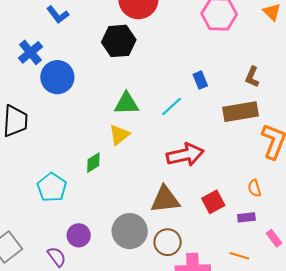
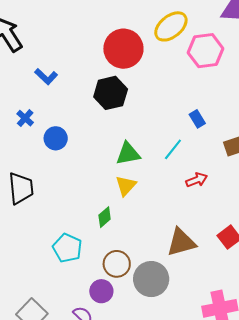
blue cross: (30, 52) -> (25, 118), size x0.7
blue circle: (57, 77) -> (56, 138), size x0.7
red arrow: (185, 155) -> (197, 180), moved, size x0.6
brown circle: (168, 242) -> (117, 264), moved

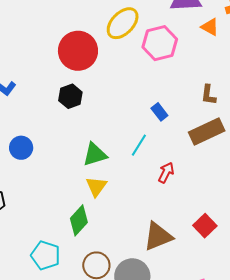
black hexagon: (111, 93) -> (70, 96), size x0.7
red arrow: (197, 180) -> (166, 173), turned -35
green diamond: (105, 217) -> (79, 220), size x1.4

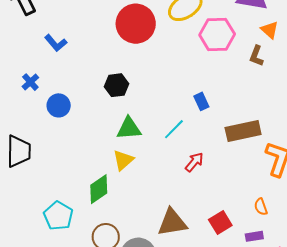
brown L-shape: (209, 95) -> (256, 56), moved
black hexagon: (70, 96) -> (116, 85), moved

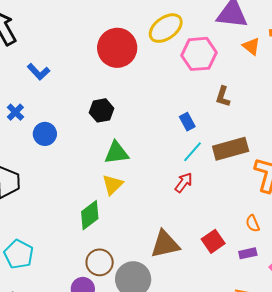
brown L-shape: (256, 56) -> (223, 97), moved
cyan line: (174, 129) -> (192, 152), moved
cyan pentagon: (58, 216) -> (19, 254), moved

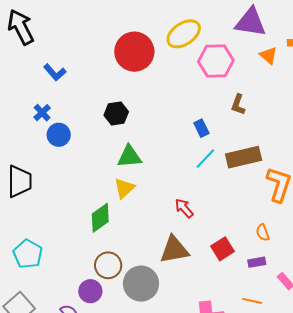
blue cross: (15, 112) -> (42, 113), moved
red arrow: (184, 183) -> (184, 208), moved, turned -80

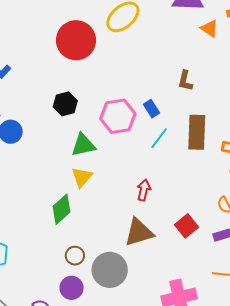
pink hexagon: (216, 61) -> (118, 116), moved
brown rectangle: (244, 157) -> (197, 132), turned -68
red arrow: (184, 208) -> (144, 190), turned 60
brown circle: (108, 265) -> (75, 256), size x0.7
purple circle: (90, 291) -> (72, 288), moved

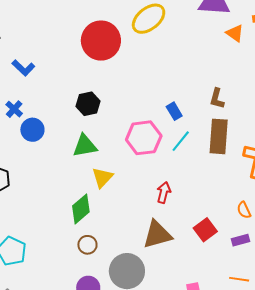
brown L-shape: (185, 81) -> (217, 98), moved
pink hexagon: (118, 116) -> (144, 138), moved
green triangle: (83, 145) -> (85, 146), moved
brown circle: (75, 256) -> (87, 245), moved

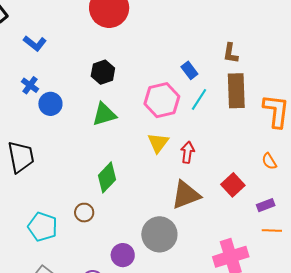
yellow triangle: (102, 178) -> (158, 143), moved
purple rectangle: (240, 240) -> (266, 205), moved
brown circle: (87, 245) -> (84, 213), moved

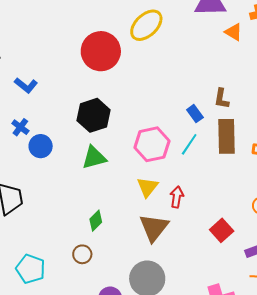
blue rectangle: (189, 70) -> (195, 114), moved
black hexagon: (103, 72) -> (94, 115), size x1.4
green diamond: (107, 177) -> (96, 221), size x0.7
brown triangle: (186, 195) -> (154, 228), moved, turned -32
brown circle: (84, 213) -> (82, 254), moved

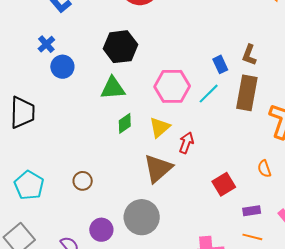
green diamond: (96, 221) -> (125, 123), moved

